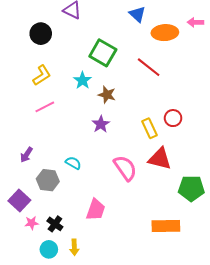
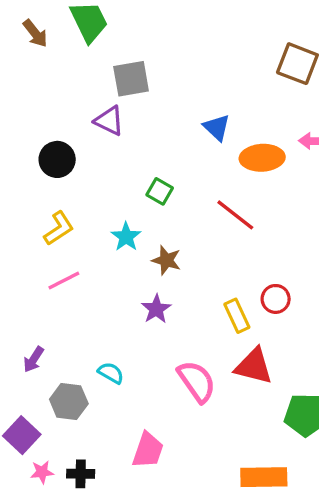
green square: (103, 53) -> (160, 191), size x0.6
black cross: (55, 224) -> (81, 474), turned -35

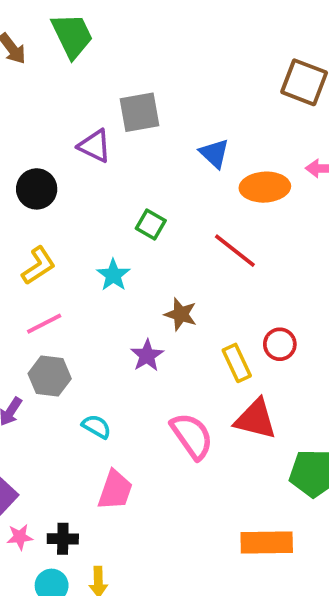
gray square: (131, 79) -> (140, 112), moved
brown star: (166, 260) -> (181, 314), moved
gray hexagon: (69, 401) -> (50, 376), moved
pink trapezoid: (148, 450) -> (115, 490), moved

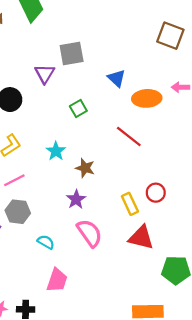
purple triangle: (95, 146) -> (45, 74), turned 35
green square: (151, 224) -> (78, 109), moved, turned 30
brown star: (181, 314) -> (85, 168), moved
pink semicircle: (192, 436) -> (90, 233), moved

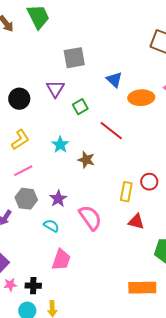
purple triangle: (45, 74) -> (55, 89), moved
red line: (129, 137) -> (111, 131), moved
purple star: (76, 199) -> (58, 199), moved
yellow rectangle: (130, 204) -> (126, 192), turned 36
red triangle: (141, 238) -> (136, 222), size x0.7

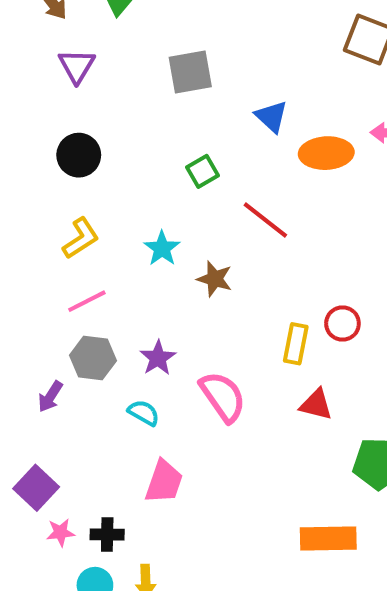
purple triangle: (55, 89) -> (77, 66), moved

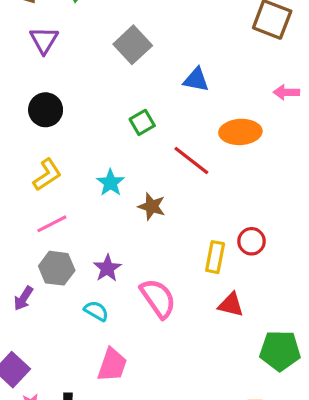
gray square: (190, 72) -> (133, 45), turned -33
blue triangle: (271, 117) -> (196, 80), turned -32
orange ellipse: (326, 153) -> (240, 132), moved

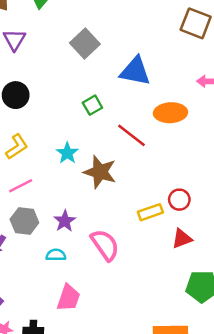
blue triangle: (196, 80) -> (135, 71), size x1.5
brown star: (152, 206) -> (100, 172), size x1.5
yellow rectangle: (215, 257) -> (150, 212), turned 60
red triangle: (231, 305) -> (182, 239), moved, turned -35
cyan semicircle: (96, 311) -> (56, 255), turned -30

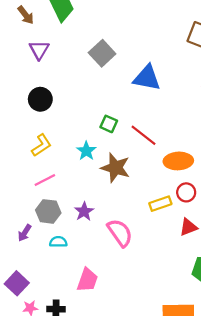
green square: (92, 105) -> (109, 124), moved, turned -36
orange ellipse: (170, 113) -> (178, 161), moved
cyan semicircle: (56, 255) -> (58, 242), moved

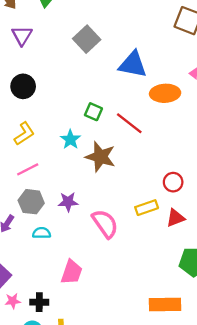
orange ellipse: (178, 161) -> (165, 93), moved
yellow rectangle: (160, 204) -> (147, 208), moved
purple star: (84, 211) -> (68, 202), turned 30

